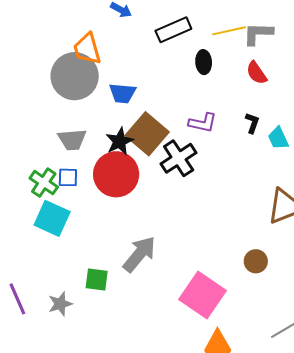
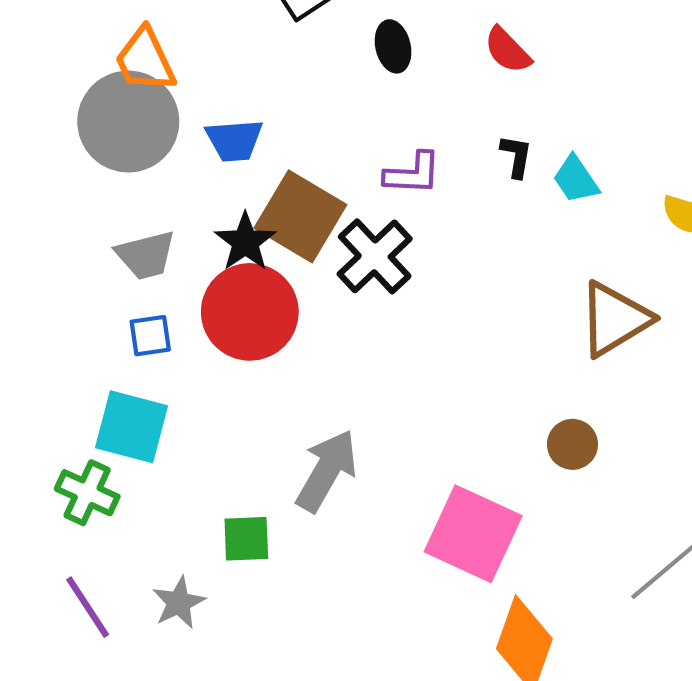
green cross: (44, 183) -> (87, 493), moved

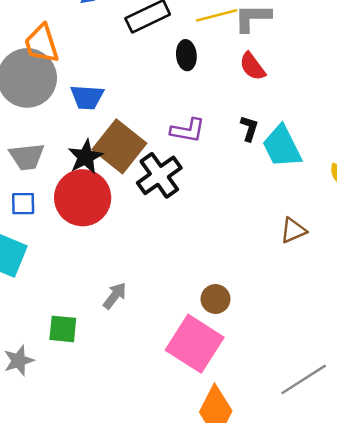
cyan trapezoid: (576, 179) -> (282, 146), size x1.5
brown triangle: (614, 319) -> (293, 230), size x0.6
brown circle: (572, 444) -> (216, 299), moved
gray arrow: (327, 471) -> (115, 296), size x0.6

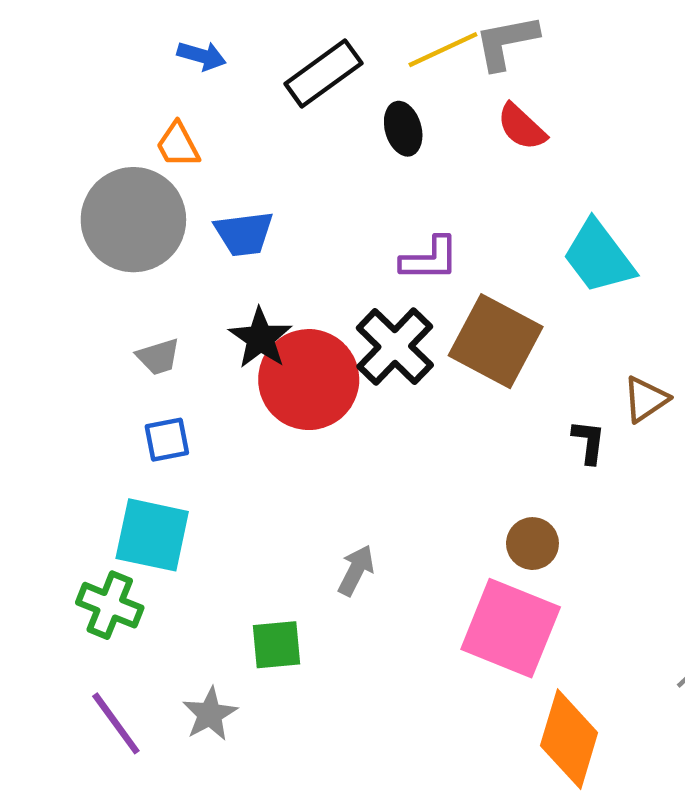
orange trapezoid: (42, 44) -> (178, 145), moved, size x0.7
black L-shape: (249, 128) -> (589, 442), moved
brown square: (119, 146) -> (496, 341), moved
gray trapezoid: (27, 157) -> (158, 357), size x0.7
red circle: (83, 198) -> (309, 380), moved

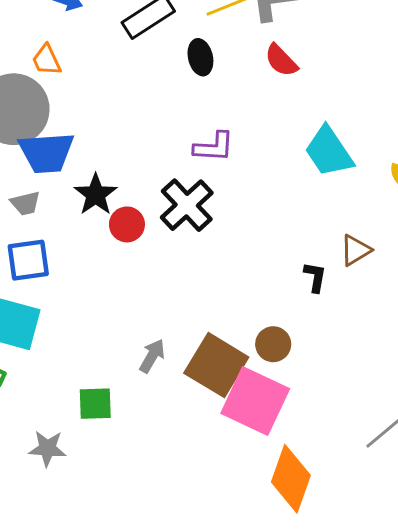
blue trapezoid: (244, 234) -> (46, 153), moved, size x1.4
brown square: (496, 341) -> (216, 365), moved
red circle: (309, 380) -> (127, 224), size x0.5
blue square: (167, 440) -> (28, 260), size x1.4
gray star: (210, 714) -> (47, 448), turned 30

